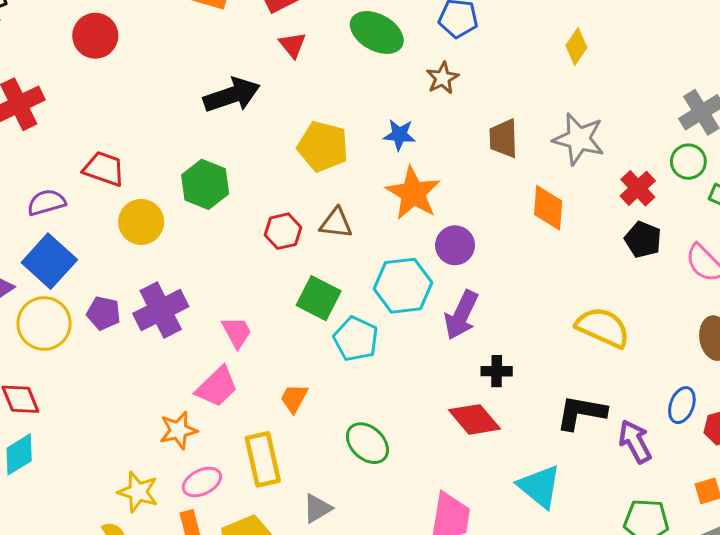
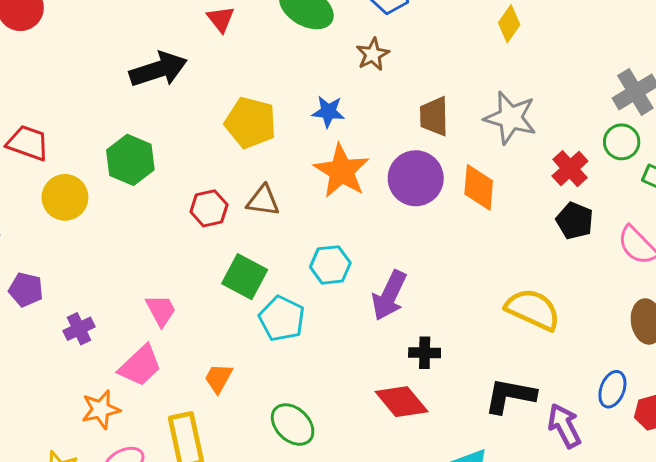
purple circle: (455, 245) -> (416, 178), moved, size x1.4
cyan hexagon: (403, 286) -> (330, 265), size x0.7
purple cross: (161, 310) -> (79, 329), moved, size x0.6

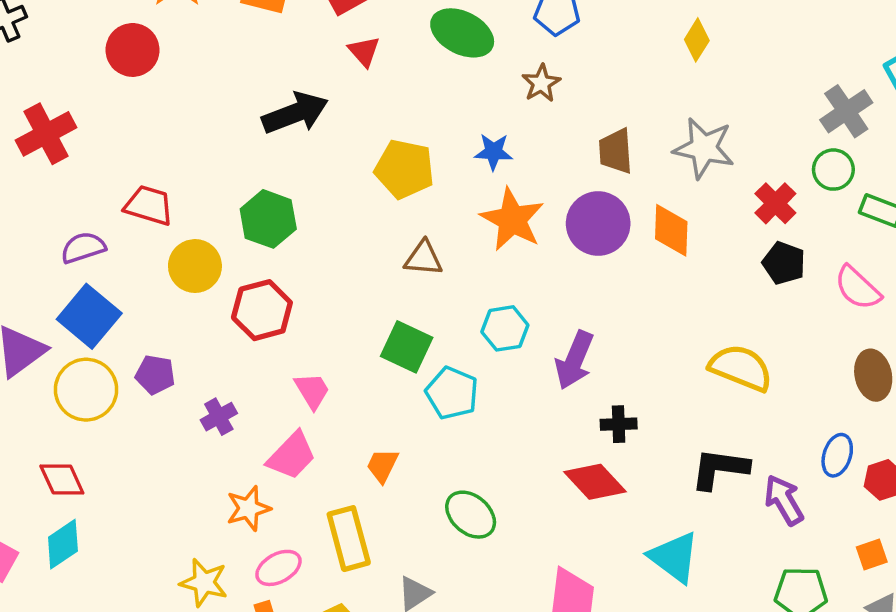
red hexagon: (209, 208) -> (262, 310), moved, size x1.4

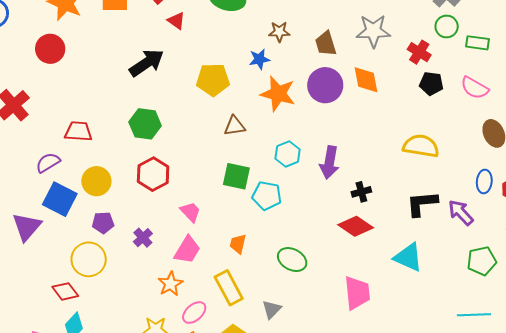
brown star: (541, 83) -> (279, 32), moved, turned -30
yellow circle: (195, 266) -> (96, 181), moved
yellow circle: (86, 390) -> (89, 259), moved

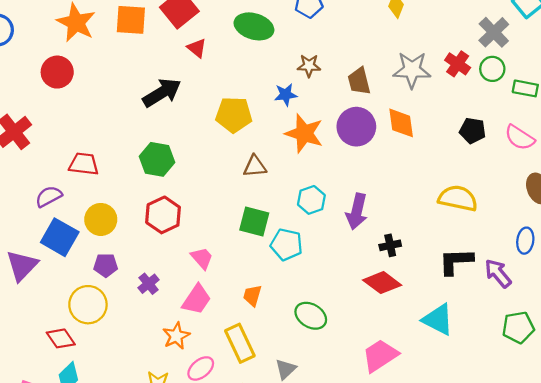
red cross: (419, 52) -> (458, 64), moved
pink trapezoid: (357, 293) -> (380, 356), turned -120

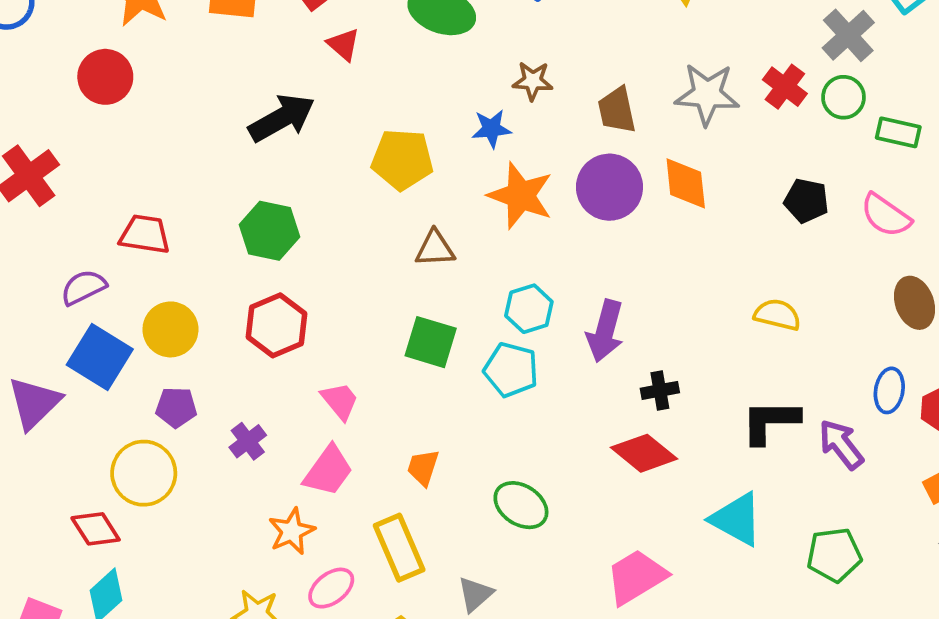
yellow semicircle: (458, 198) -> (777, 315), size x0.7
cyan pentagon: (286, 244) -> (511, 370), moved
green pentagon: (518, 327) -> (834, 555), moved

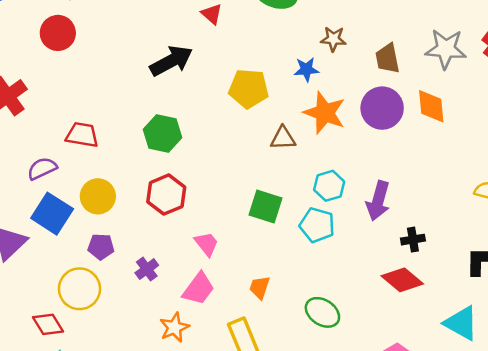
brown triangle: (435, 248) -> (283, 138), moved

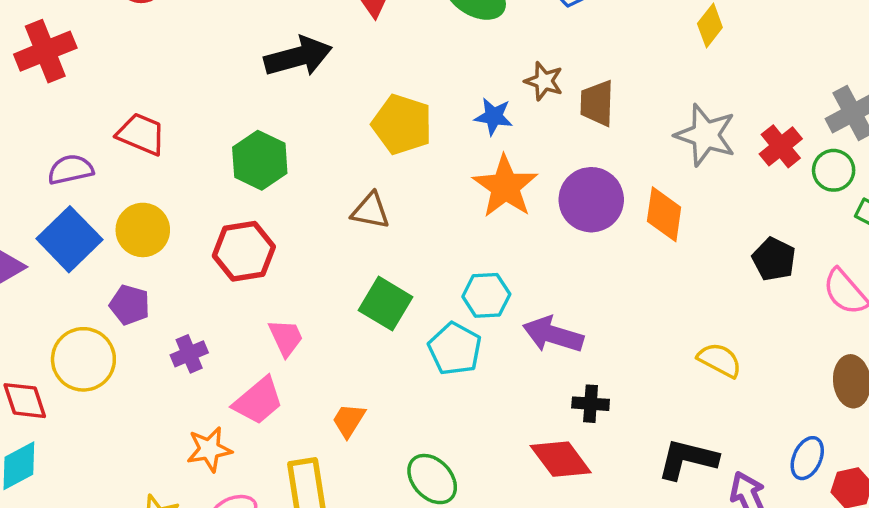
brown trapezoid: (387, 58) -> (597, 103), moved
brown triangle: (283, 138) -> (370, 211), moved
purple arrow: (378, 201) -> (553, 335), turned 78

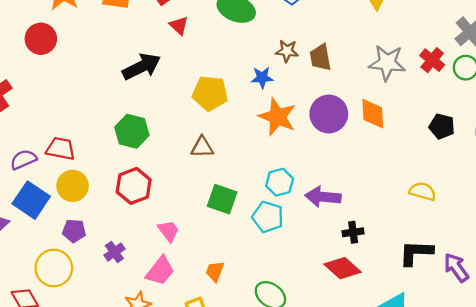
red trapezoid: (141, 134) -> (61, 149), moved

